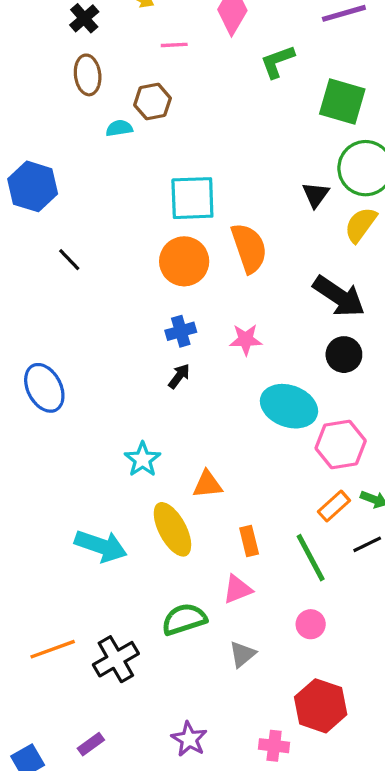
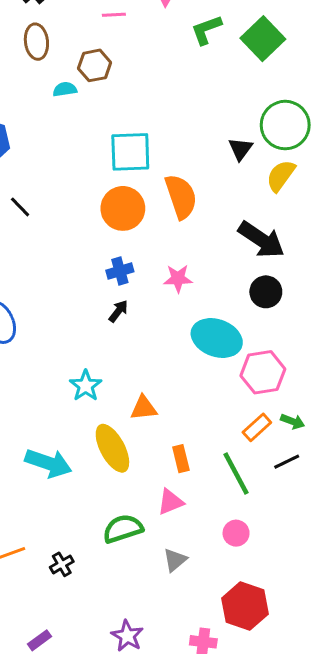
green square: (342, 102) -> (263, 39), moved, turned 30
black cross: (116, 659) -> (62, 564), size x0.6

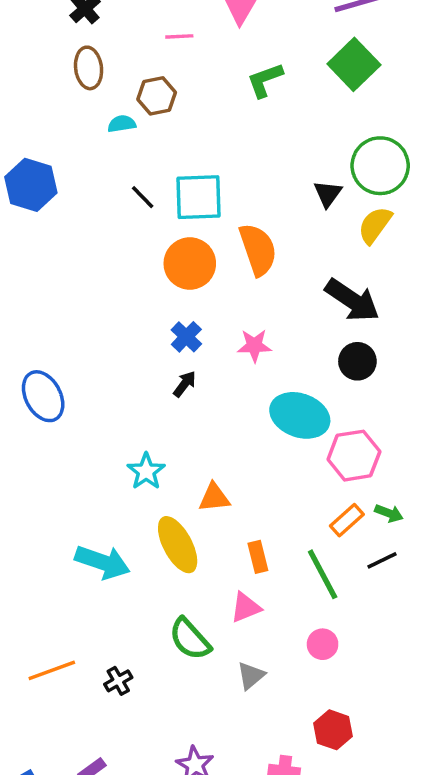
green L-shape: (206, 30) -> (265, 80), moved
black line: (20, 207) -> (143, 197), moved
blue cross: (120, 271) -> (186, 337), turned -30
green semicircle: (123, 529) -> (190, 639), turned -114
red hexagon: (245, 606) -> (333, 730), size x0.7

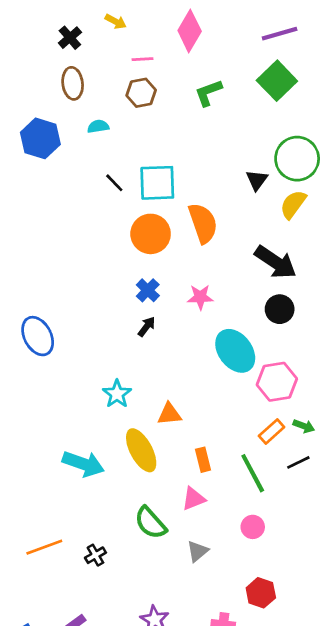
brown hexagon: (157, 96) -> (141, 93), moved
blue hexagon: (31, 185) -> (40, 138), moved
cyan ellipse: (300, 415) -> (235, 351), turned 33

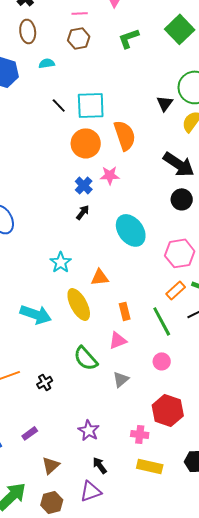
pink star: (200, 297) -> (110, 175), moved
cyan ellipse: (235, 351) -> (131, 230), moved
red hexagon: (261, 593) -> (168, 410), size x1.4

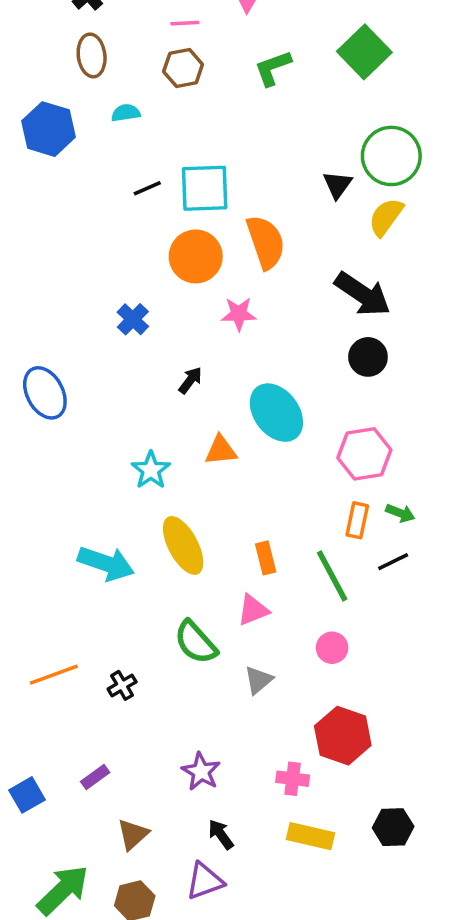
black line: (59, 105) -> (147, 188), turned -70
blue cross: (84, 185) -> (133, 319), moved
orange triangle: (100, 277) -> (221, 450), moved
orange rectangle: (176, 290) -> (357, 520), turned -36

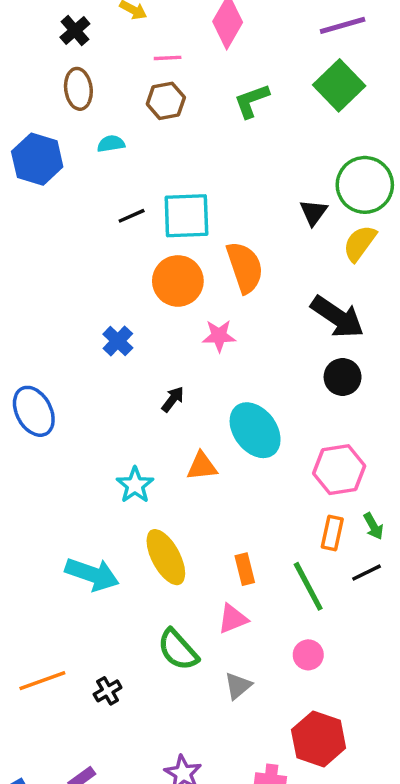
green arrow: (400, 513) -> (373, 526), turned 40

